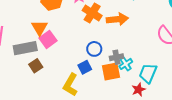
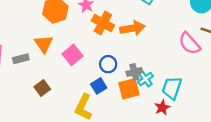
pink square: (48, 39) -> (73, 55), moved
gray rectangle: (25, 48) -> (21, 59), moved, size x0.6

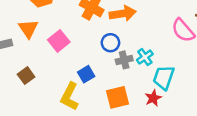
blue circle: (108, 64) -> (110, 43), moved
cyan cross: (145, 79) -> (145, 57), moved
orange square: (129, 89) -> (118, 97), moved

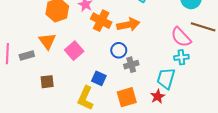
cyan cross: (145, 57) -> (181, 57), moved, turned 32
blue square: (86, 74) -> (99, 78), turned -32
brown square: (26, 76) -> (47, 82), turned 32

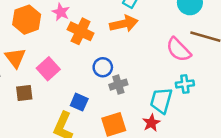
orange arrow: (128, 25) -> (124, 24), moved
cyan cross: (181, 57) -> (185, 84), moved
brown square: (47, 82) -> (24, 93), moved

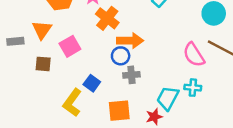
orange arrow: (124, 24) -> (130, 41), moved

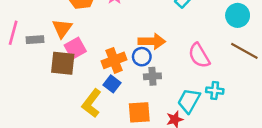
orange cross: (107, 18) -> (114, 60), moved, turned 30
pink square: (70, 46) -> (75, 48), moved
pink semicircle: (194, 55) -> (199, 56), moved
brown square: (43, 64) -> (63, 63), size x1.5

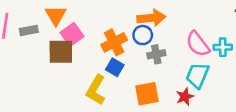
pink semicircle: (199, 56) -> (198, 44), moved
cyan cross: (215, 91) -> (223, 47), moved

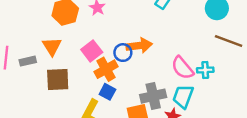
pink square: (72, 34) -> (92, 51), moved
blue circle: (143, 35) -> (123, 53), moved
gray cross: (156, 54) -> (153, 96), moved, size x1.5

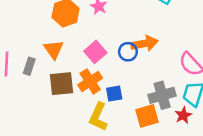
gray rectangle: (28, 61) -> (29, 66), turned -56
orange cross: (106, 69) -> (90, 81), moved
blue square: (107, 92) -> (114, 94), turned -35

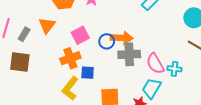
brown square: (62, 84) -> (20, 62), moved
gray cross: (162, 95) -> (129, 54), moved

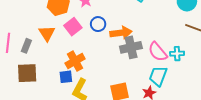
pink square: (80, 35) -> (73, 27), moved
blue circle: (107, 41) -> (98, 24), moved
blue square: (88, 73) -> (66, 77), moved

